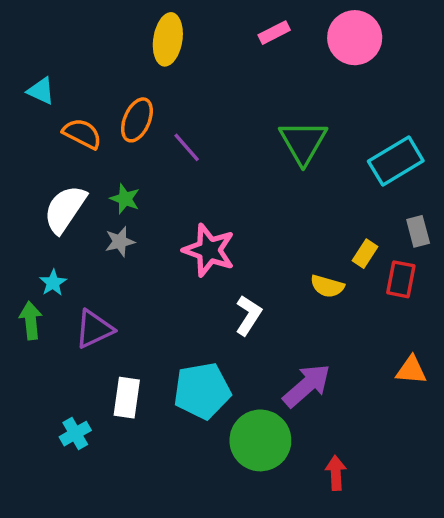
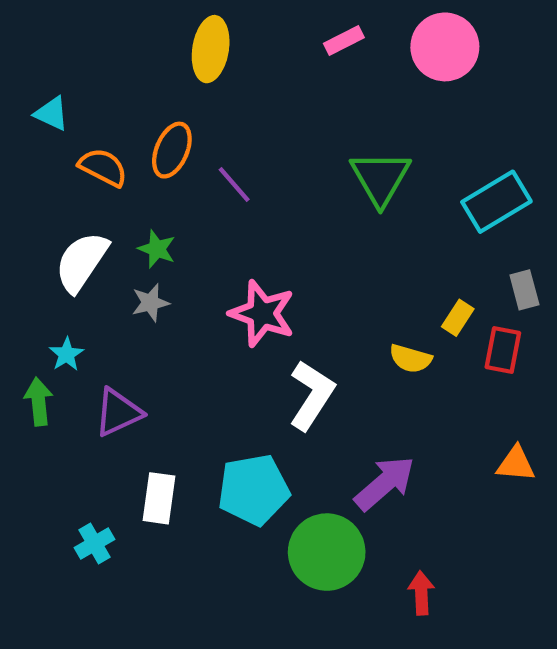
white L-shape: (248, 315) -> (312, 395), size x1.4

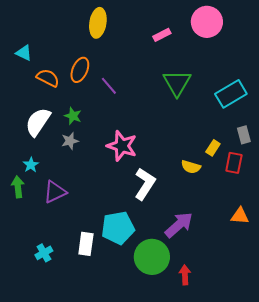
pink rectangle: (344, 40) -> (162, 35), moved
white rectangle: (159, 498) -> (86, 244), moved
red arrow: (421, 593) -> (185, 275), moved

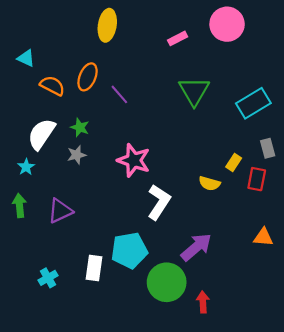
cyan star: (31, 165) -> (26, 167), moved

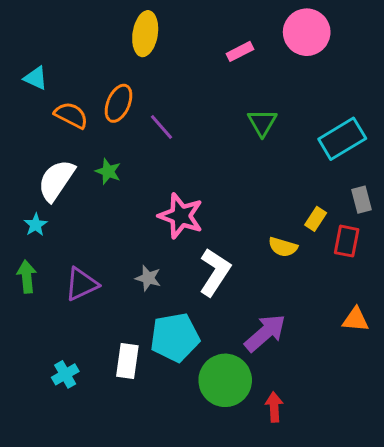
green triangle: (194, 91) -> (262, 123), size x0.7
gray star: (77, 155) -> (148, 278), moved, turned 30

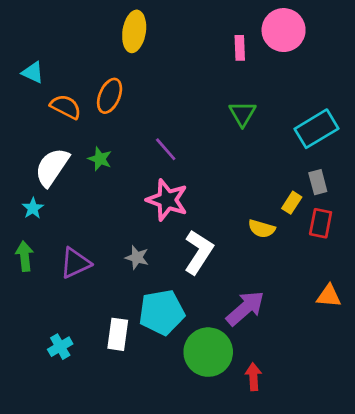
pink rectangle: (240, 51) -> (240, 48), moved, turned -65
purple line: (161, 127) -> (166, 149), moved
gray rectangle: (361, 200) -> (318, 182), moved

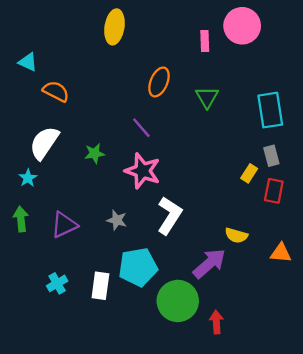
orange ellipse: (110, 96) -> (159, 82), moved
cyan rectangle: (316, 129) -> (270, 110), turned -68
green star: (100, 159) -> (95, 153), moved, turned -30
yellow semicircle: (262, 229) -> (236, 235), moved
cyan cross: (60, 347) -> (57, 283), moved

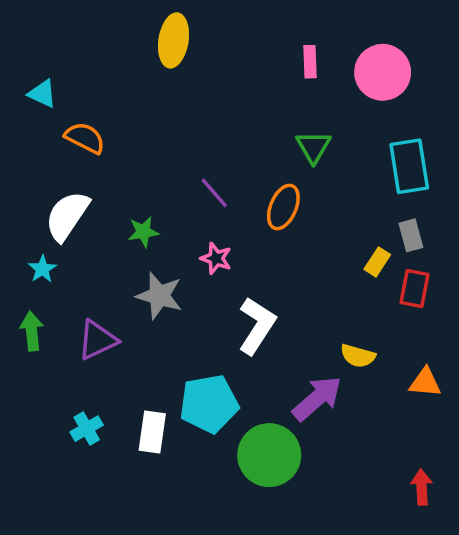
pink circle: (242, 26) -> (383, 72), moved
orange ellipse: (159, 82) -> (283, 207), moved
pink star: (143, 171) -> (216, 258), size x0.6
gray star: (117, 220) -> (159, 296), moved, size x1.5
red arrow: (216, 322) -> (422, 487), moved

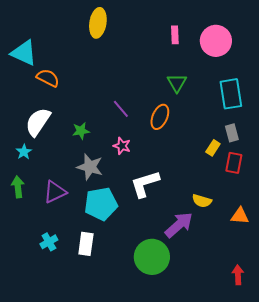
cyan triangle: (42, 94) -> (24, 53), size x1.6
white L-shape: (257, 326) -> (145, 184), turned -140
cyan pentagon: (209, 404) -> (101, 204), moved

